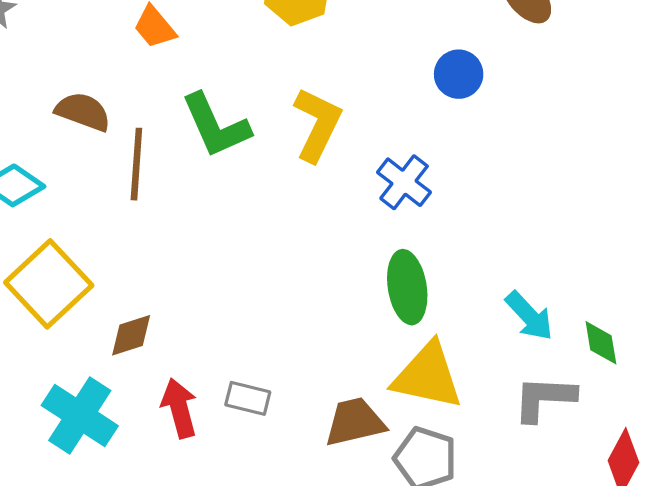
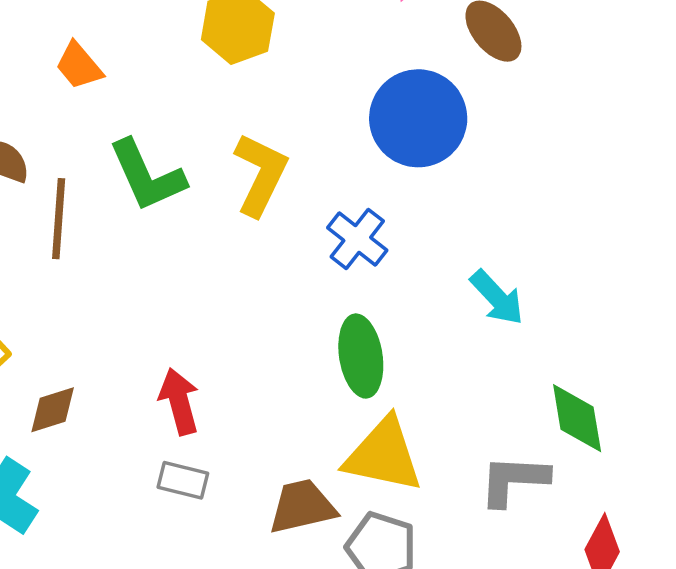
blue circle: (459, 74) -> (418, 118), size x1.8
cyan arrow: (529, 316) -> (497, 297), moved
green diamond: (601, 343) -> (577, 418), size x1.4
red arrow: (179, 408) -> (179, 401), moved

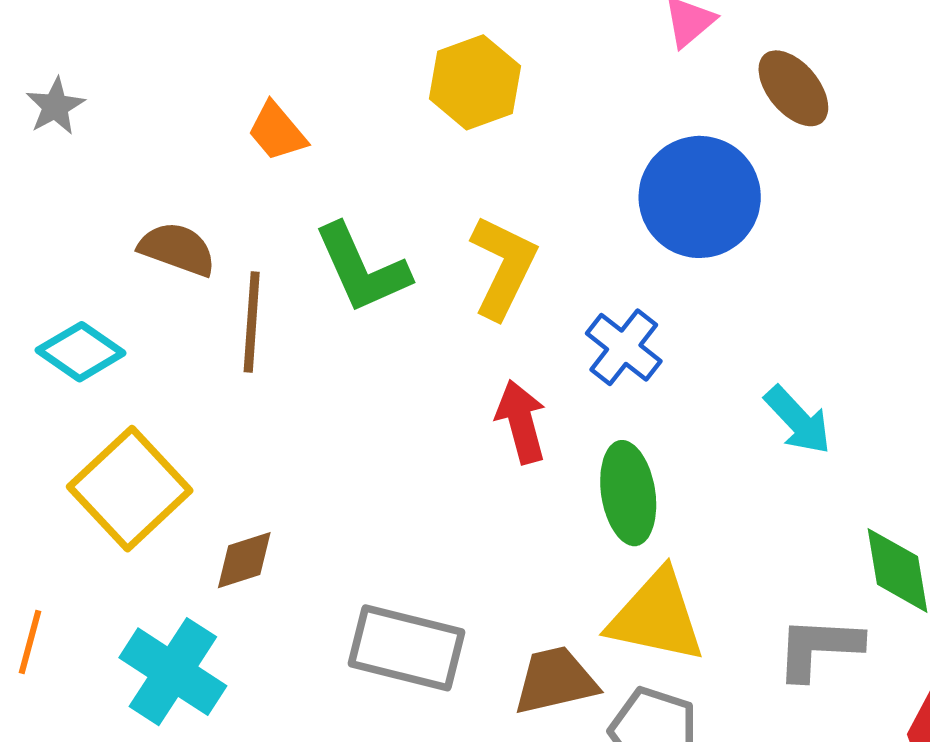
red arrow: (179, 401) -> (521, 422), moved
gray rectangle: (183, 480) -> (406, 648), size x1.8

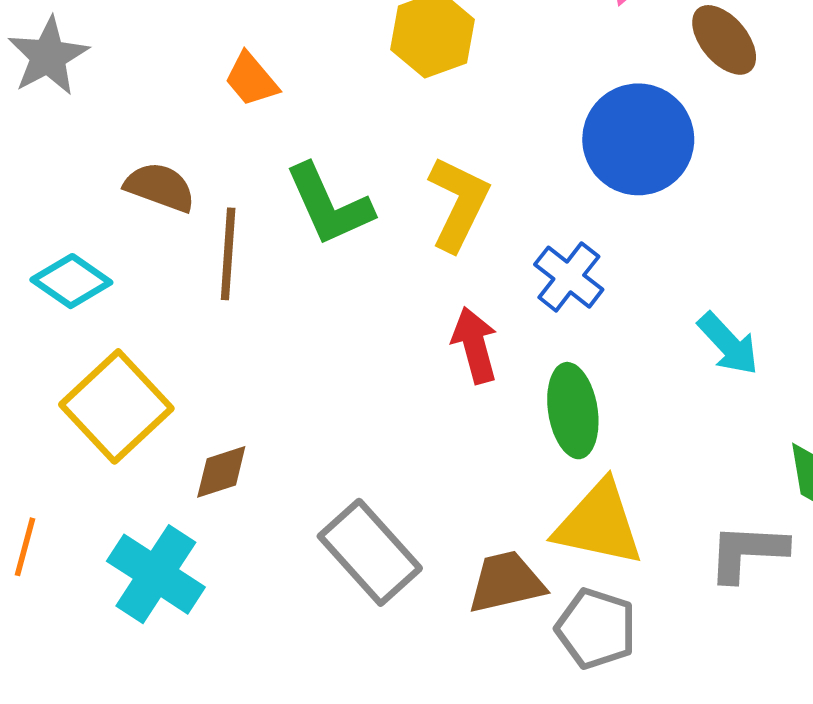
gray star: (55, 106) -> (48, 56), size x1.5
gray rectangle: (406, 648) -> (370, 552), turned 34

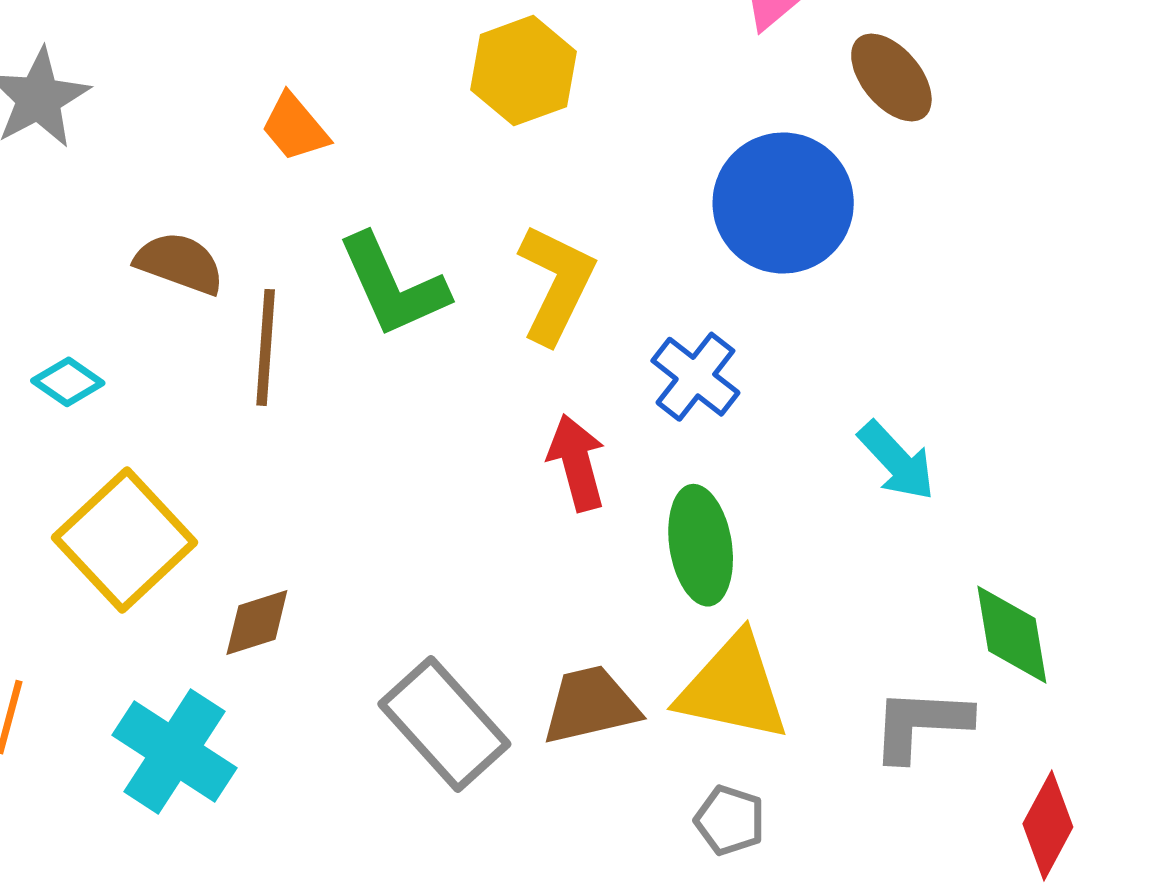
cyan diamond: (71, 281) -> (68, 382), size x0.7
brown trapezoid: (506, 582) -> (591, 705), moved
gray pentagon: (596, 629) -> (730, 820), size x0.7

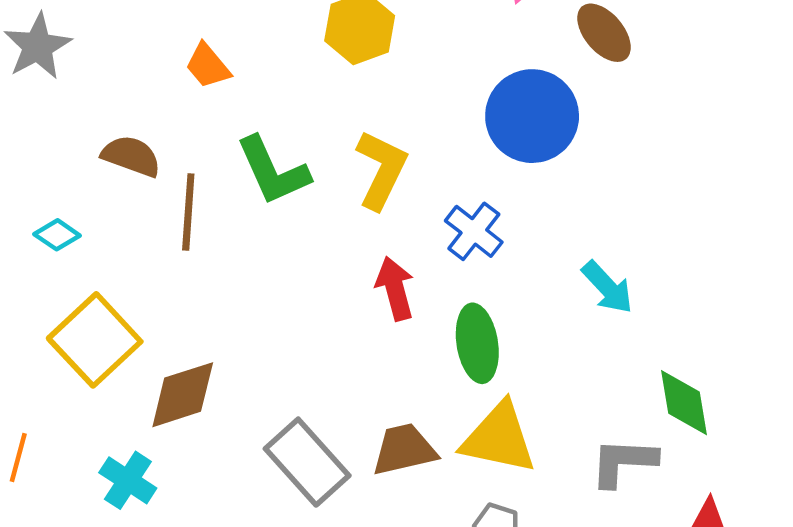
brown diamond: (257, 623) -> (183, 395), size x1.5
cyan cross: (174, 752) -> (128, 480), size x0.7

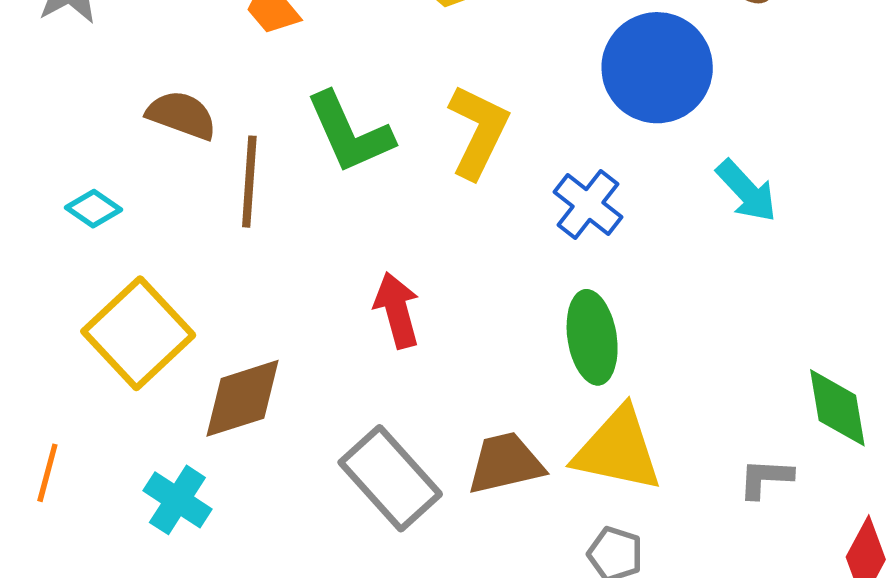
cyan arrow: (607, 287) -> (747, 191), moved
red arrow: (395, 289) -> (397, 310), moved
gray L-shape: (623, 462) -> (766, 478), size x0.7

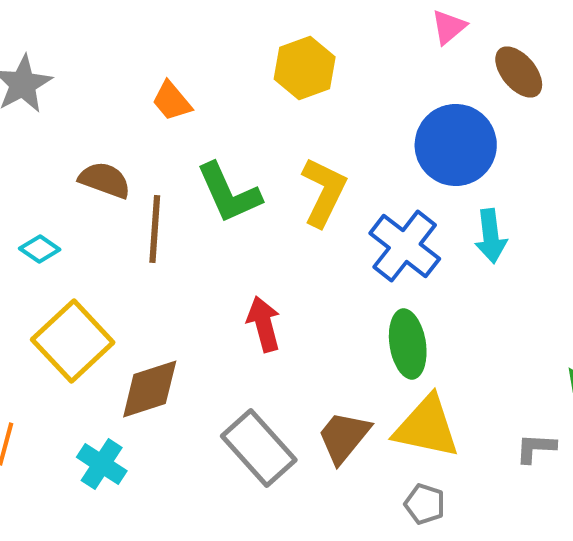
cyan arrow: (747, 191) -> (491, 236), moved, turned 36
blue cross: (588, 205) -> (405, 246), size x1.4
brown trapezoid: (505, 463) -> (344, 437), turned -38

